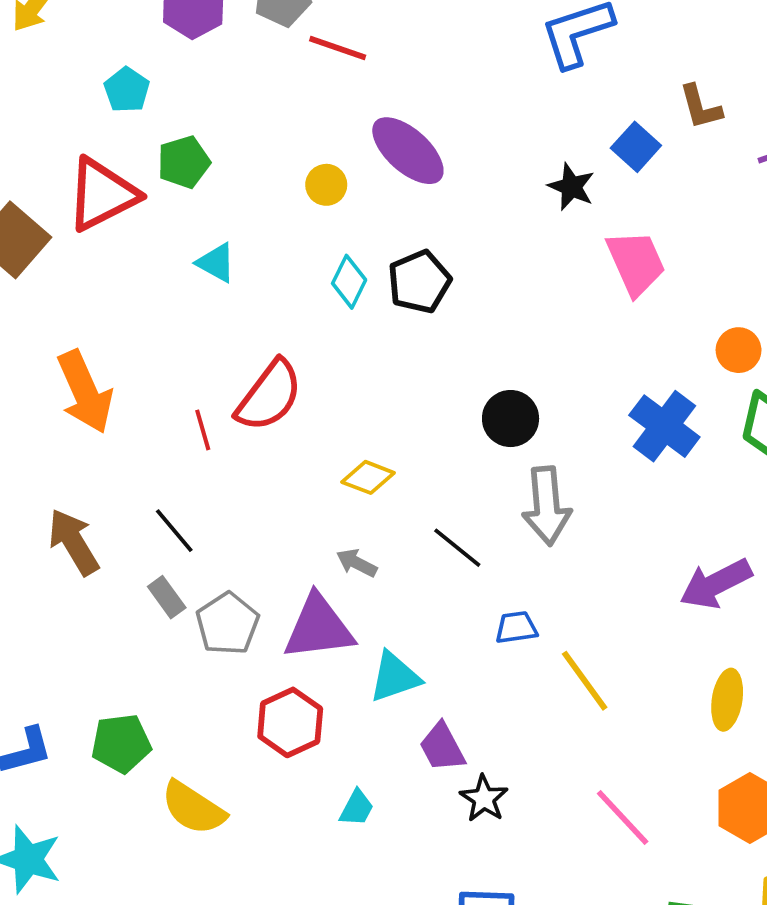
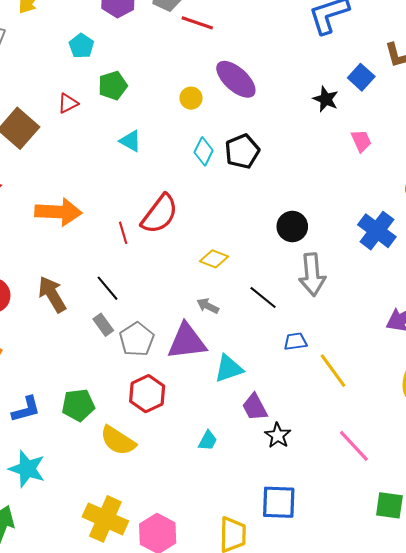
red triangle: (102, 194) -> (68, 103), size x0.5
pink trapezoid: (636, 263) -> (361, 141), size x0.6
orange arrow: (85, 392) -> (58, 212), turned -63
red hexagon: (290, 722) -> (147, 394), moved

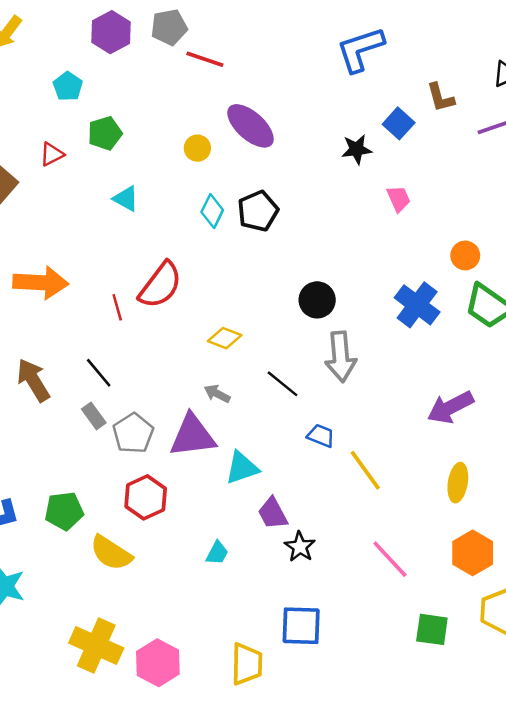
black star: (326, 99) -> (357, 149), turned -30
blue trapezoid: (295, 341) -> (321, 436), turned 30

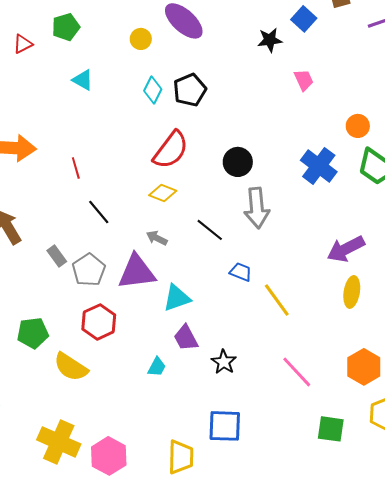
red semicircle: (160, 285) -> (171, 150), moved
black line: (99, 373) -> (99, 212), moved
yellow ellipse: (458, 483) -> (352, 292), moved
purple trapezoid: (273, 513) -> (186, 338), moved

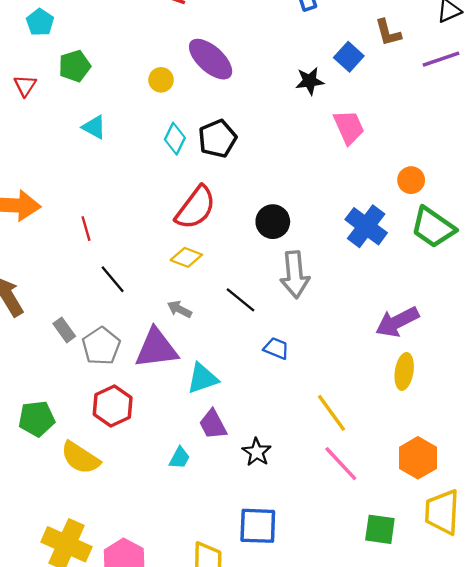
red triangle: (23, 44) -> (25, 86), turned -30
pink trapezoid: (304, 80) -> (349, 127), size x1.4
yellow line: (277, 300) -> (332, 413), moved

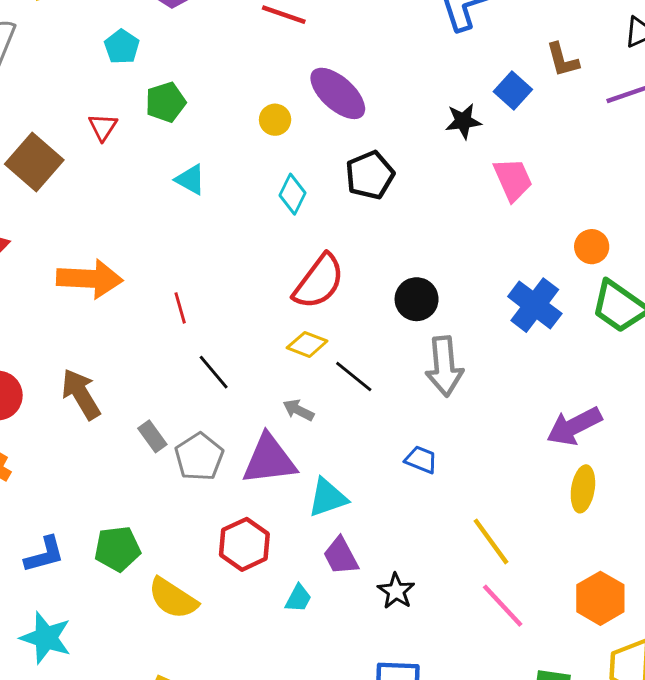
black pentagon: (217, 139) -> (370, 175), moved
black line: (241, 300) -> (354, 377), moved
red hexagon: (113, 406) -> (244, 544), moved

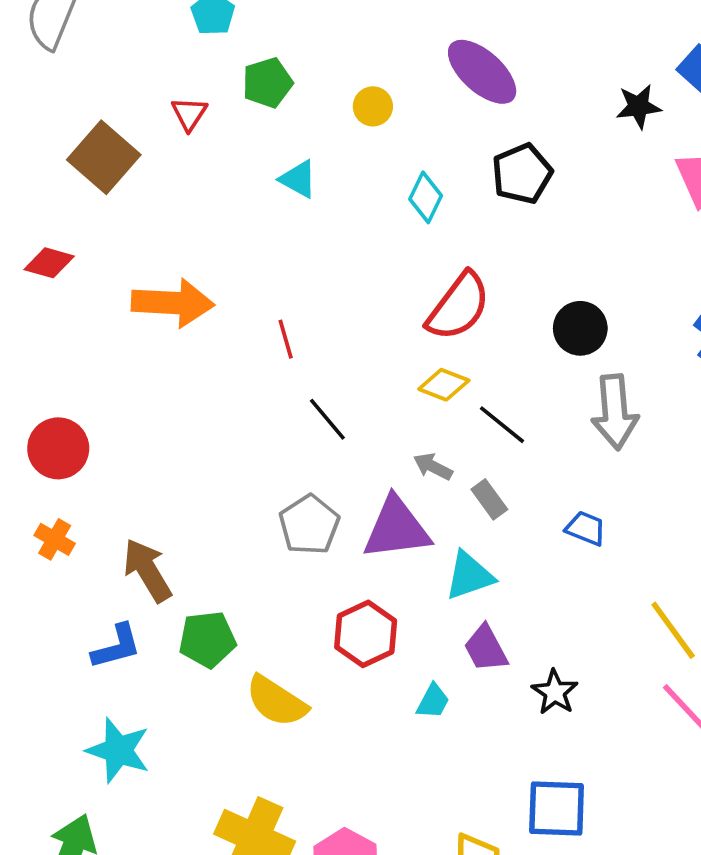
yellow circle: (275, 120) -> (373, 106), moved
brown arrow: (81, 394) -> (147, 570), moved
gray rectangle: (152, 436) -> (489, 499), moved

